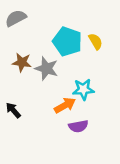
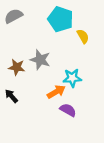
cyan pentagon: (67, 41) -> (61, 19), moved
brown star: (22, 62) -> (17, 67), moved
purple semicircle: (78, 126) -> (68, 110), turned -140

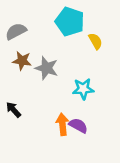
gray semicircle: (14, 16) -> (16, 31), moved
brown star: (17, 67) -> (22, 61), moved
orange arrow: (56, 92) -> (62, 124), moved, turned -66

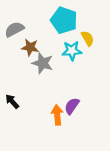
brown star: (22, 61) -> (30, 47), moved
cyan star: (83, 89) -> (72, 51), moved
purple semicircle: (78, 126) -> (72, 106), moved, turned -84

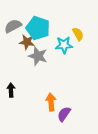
cyan pentagon: (64, 20) -> (38, 28), moved
black arrow: (12, 101) -> (11, 90), turned 40
purple semicircle: (72, 106) -> (64, 114), moved

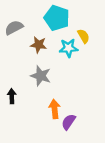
cyan pentagon: (38, 28) -> (57, 18), moved
brown star: (27, 42) -> (39, 45), moved
gray star: (38, 56) -> (41, 76), moved

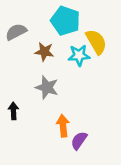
yellow semicircle: (84, 36) -> (96, 42), size x1.5

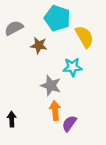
cyan star: (79, 55) -> (72, 67), moved
gray star: (47, 87) -> (51, 86), moved
black arrow: (14, 111) -> (12, 119), moved

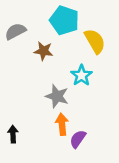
cyan star: (72, 67) -> (81, 75), turned -30

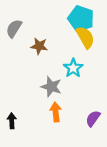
cyan pentagon: (64, 20) -> (81, 19), moved
gray semicircle: (15, 31) -> (14, 28), turned -30
purple semicircle: (78, 139) -> (93, 119), moved

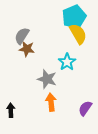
cyan pentagon: (81, 19) -> (74, 17), turned 30
gray semicircle: (14, 28) -> (22, 36), moved
brown star: (39, 46) -> (27, 49), moved

